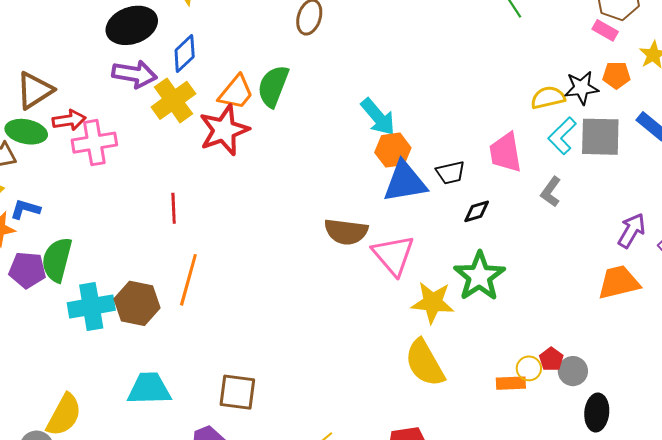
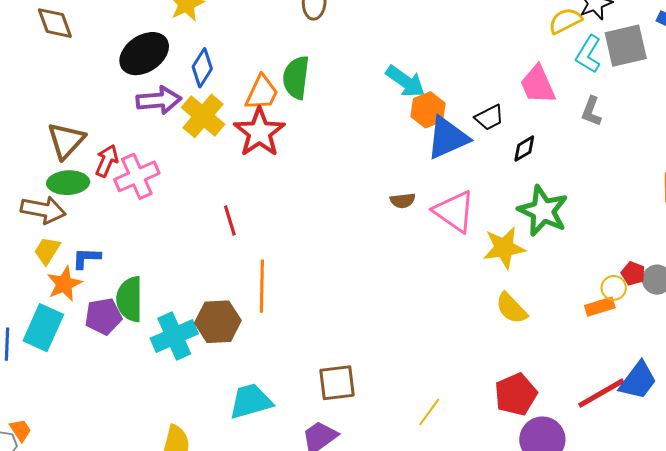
red arrow: (69, 120) -> (107, 161), turned -44
brown semicircle: (346, 232) -> (403, 201), size x0.6
yellow semicircle: (425, 363) -> (511, 308), size x0.7

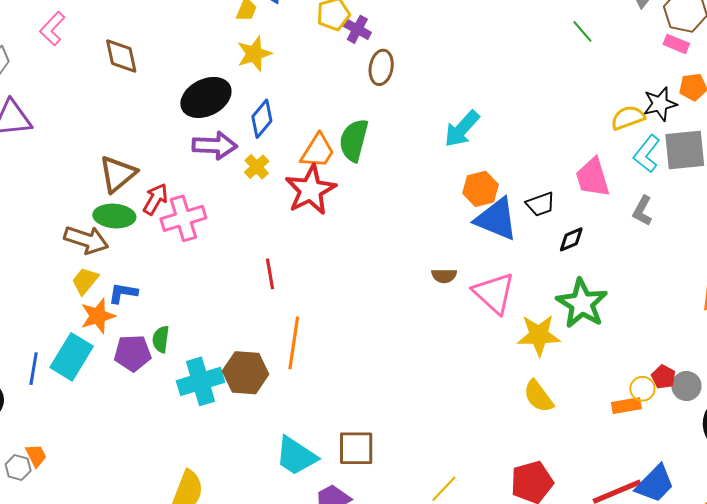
cyan arrow: (405, 81) -> (462, 129), moved, turned 90
yellow cross: (203, 116) -> (257, 167), size x0.6
blue triangle: (447, 138) -> (496, 219), turned 39
green semicircle: (130, 299) -> (161, 339), size x0.6
cyan trapezoid: (251, 401) -> (296, 456), moved, turned -138

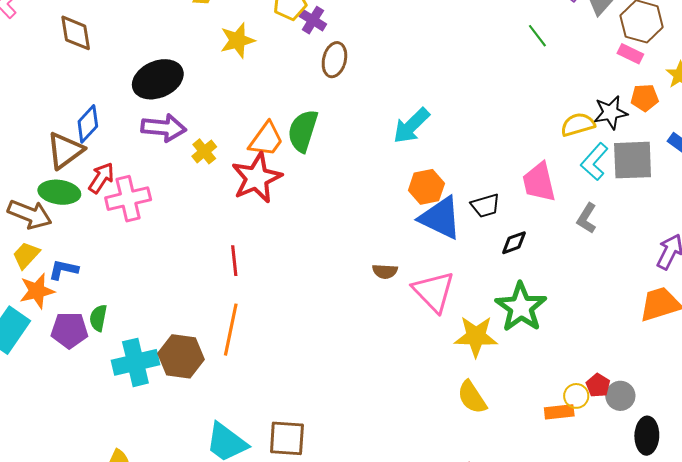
yellow star: (254, 54) -> (237, 40), moved
blue diamond: (262, 119) -> (88, 124), moved
red line: (270, 274) -> (234, 261), moved

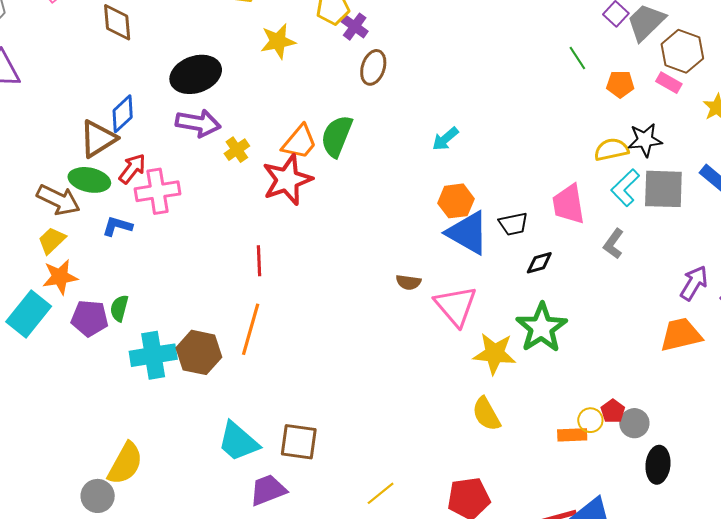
orange pentagon: (645, 98) -> (620, 84), moved
cyan arrow: (411, 126) -> (445, 139), size x0.7
blue L-shape: (63, 270) -> (117, 226), moved

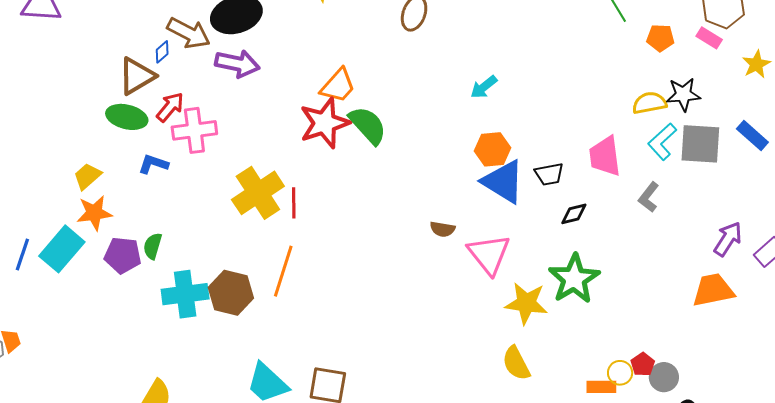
blue diamond: (123, 114) -> (162, 52), size x0.6
green semicircle: (337, 136) -> (368, 125), moved, turned 114
yellow cross: (237, 150) -> (258, 193), moved, size x2.0
brown arrow: (58, 200) -> (189, 33), moved

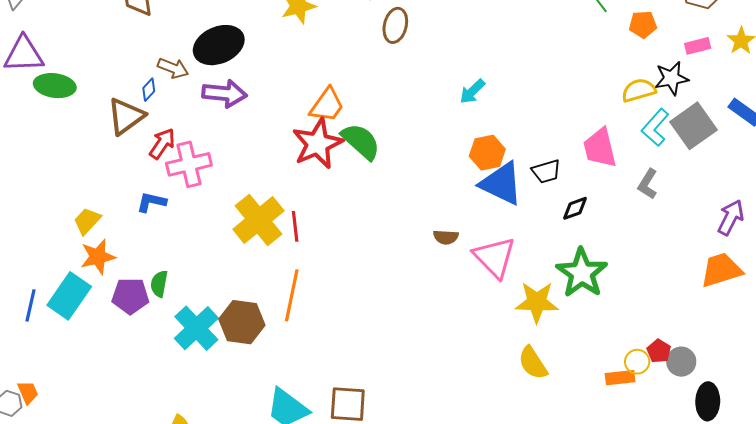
brown arrow: (189, 33) -> (173, 68), size x0.7
pink rectangle: (709, 38) -> (698, 46), moved, turned -40
green ellipse: (127, 117) -> (55, 86), moved
gray square: (700, 144) -> (693, 126), turned -33
cyan cross: (185, 294) -> (196, 328), turned -30

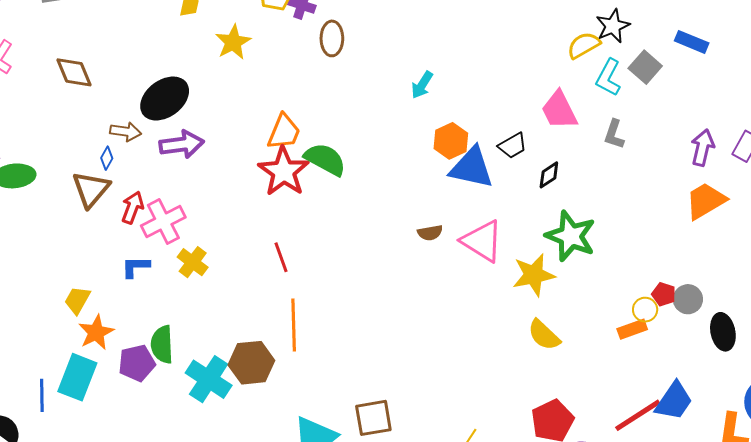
gray square: (693, 126) -> (645, 67), size x0.7
yellow cross: (258, 220) -> (193, 262), moved, size x0.6
green semicircle: (159, 284) -> (162, 344), size x1.4

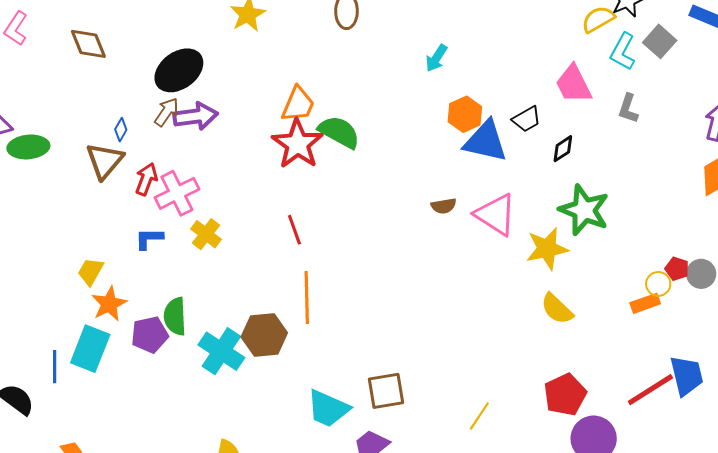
brown arrow: (126, 132) -> (167, 112), moved, turned -64
blue trapezoid: (674, 401) -> (687, 376), turned -48

